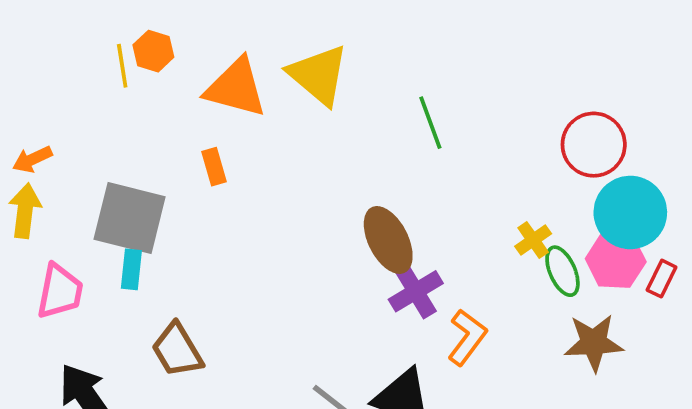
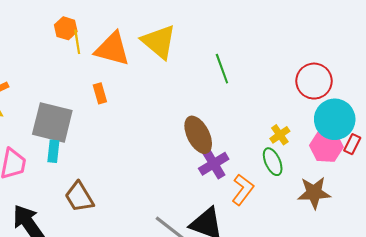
yellow line: (122, 66) -> (77, 42), moved
green ellipse: (562, 271) -> (273, 162), moved
red rectangle: (662, 279) -> (352, 144), moved

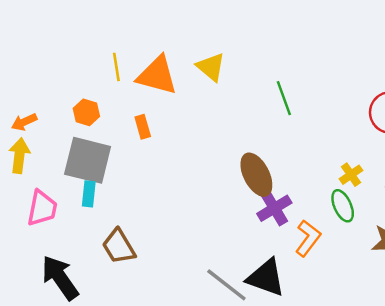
orange hexagon: (66, 28) -> (86, 112), moved
yellow triangle: (159, 42) -> (211, 67), size x0.7

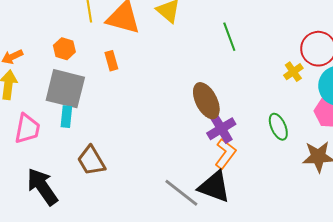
yellow cross: (351, 175) -> (293, 72), moved
orange L-shape: (308, 238) -> (225, 154), moved

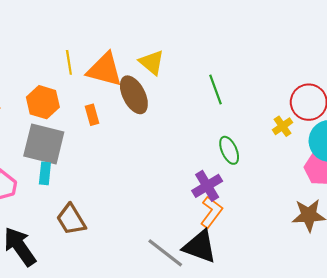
orange hexagon: (64, 49) -> (43, 102), size x1.4
brown ellipse: (206, 101) -> (134, 95), moved
green ellipse: (278, 127) -> (229, 150), moved

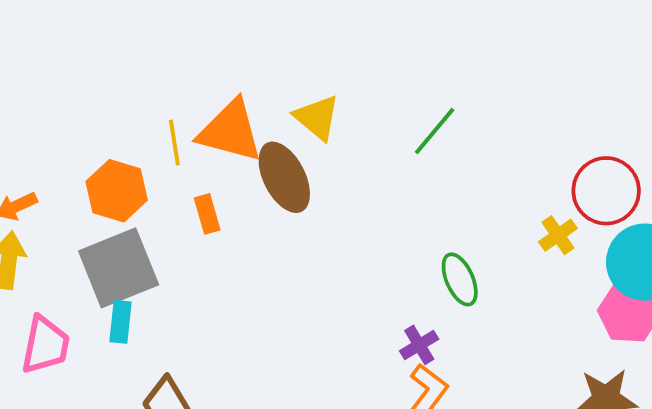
yellow line: (69, 62) -> (174, 143), moved
green line: (216, 90) -> (435, 131), moved, turned 60
gray square: (44, 144) -> (119, 268), turned -36
purple cross: (207, 186) -> (419, 345), size x0.7

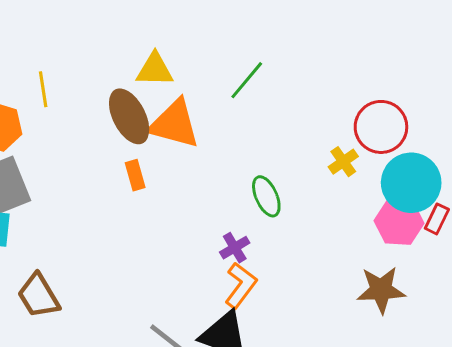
yellow triangle: (317, 118) -> (155, 70), turned -39
orange triangle: (230, 131) -> (174, 124), moved
orange rectangle: (207, 214) -> (135, 175), moved

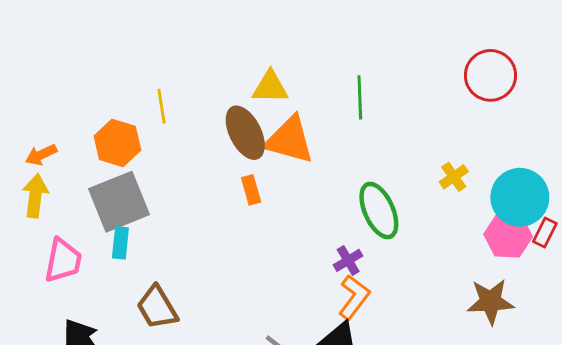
green line: (247, 80) -> (360, 97), turned -42
red circle: (381, 127) -> (490, 75), moved
green ellipse: (266, 196) -> (379, 211), size x1.4

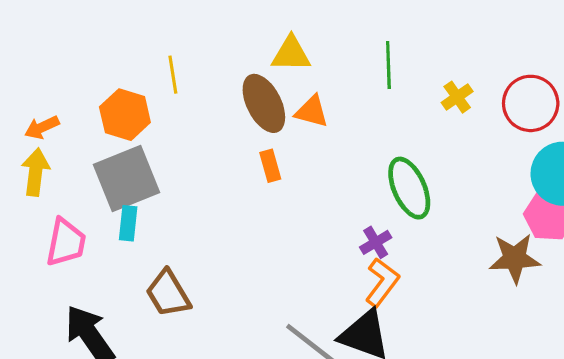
red circle: (490, 75) -> (531, 103), moved
orange triangle: (289, 140) -> (312, 111), size x0.6
yellow cross: (454, 177) -> (457, 97), moved
brown star: (490, 302) -> (515, 258), moved

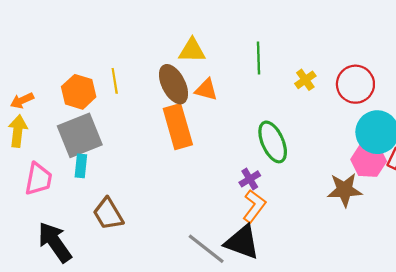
yellow line: (173, 75) -> (115, 81), moved
orange rectangle: (270, 166) -> (178, 127), size x2.0

